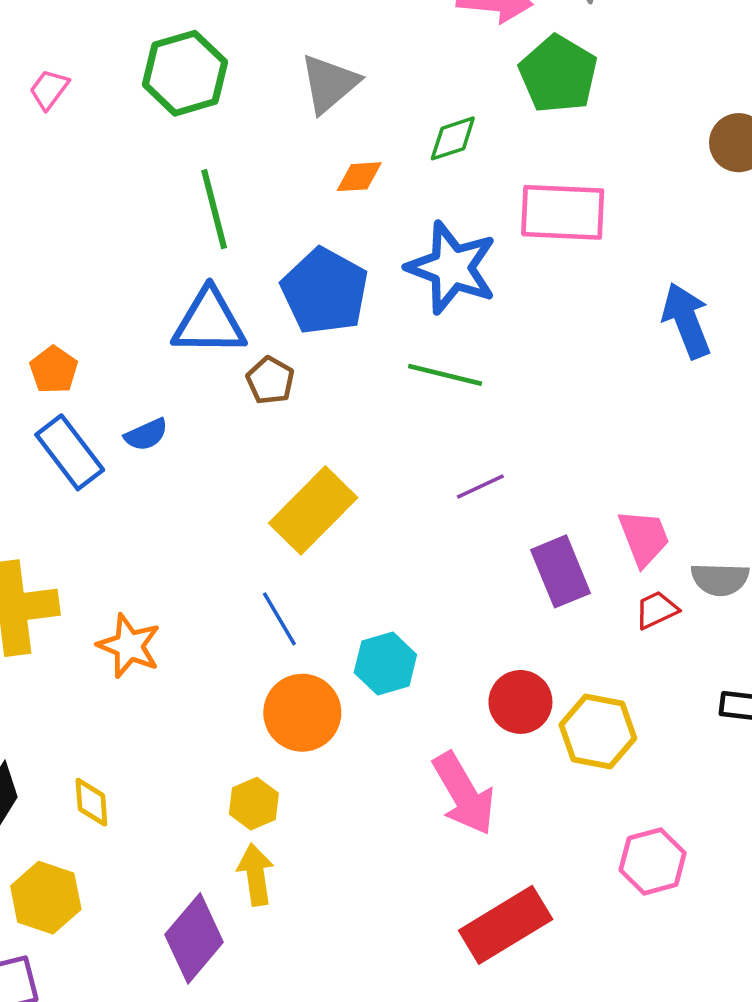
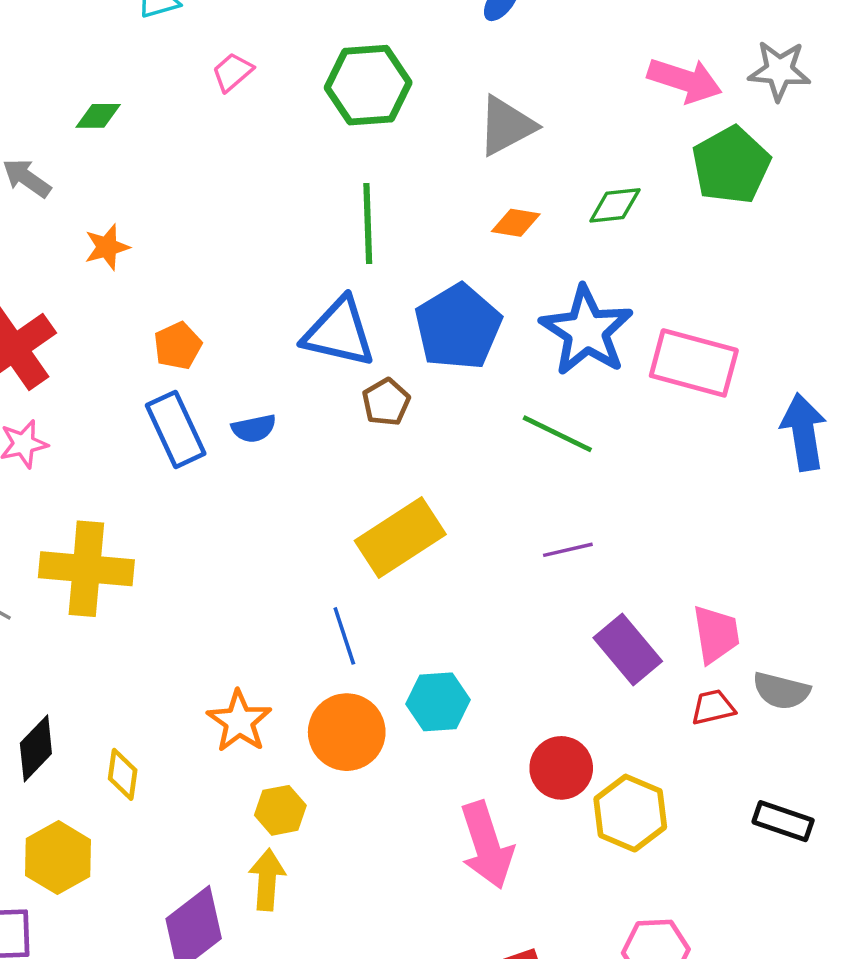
pink rectangle: (563, 212) -> (694, 363), moved
purple rectangle: (560, 571) -> (628, 649), turned -30
orange star: (129, 646) -> (239, 721), moved

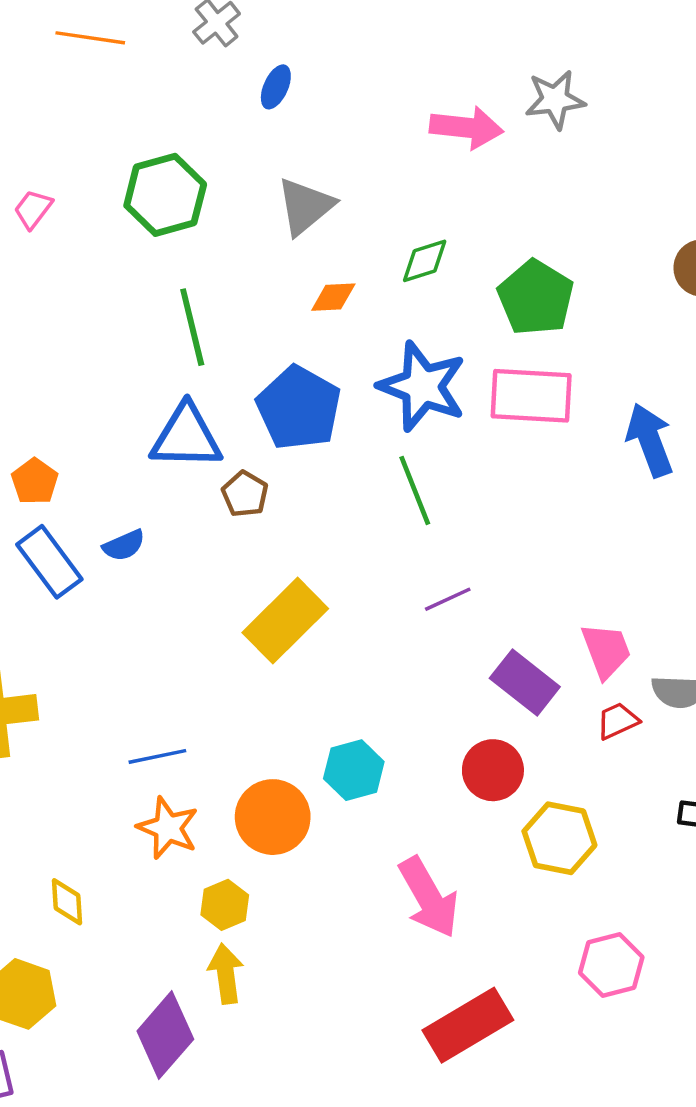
green pentagon: (731, 165) -> (536, 298), moved
green line: (557, 434) -> (415, 490), turned 54
blue line: (344, 636) -> (157, 756), moved, turned -72
red circle: (561, 768) -> (493, 770), moved

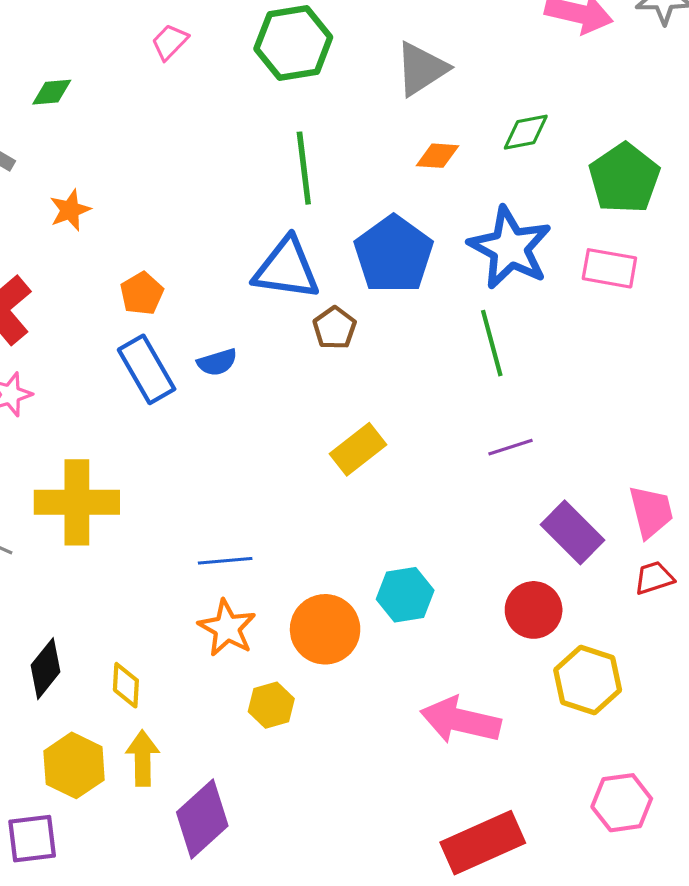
pink rectangle: (531, 396) -> (609, 268), size x0.7
yellow rectangle: (285, 621) -> (358, 449), size x0.7
pink arrow: (429, 897) -> (460, 720), turned 126
yellow arrow: (226, 974) -> (143, 758), moved

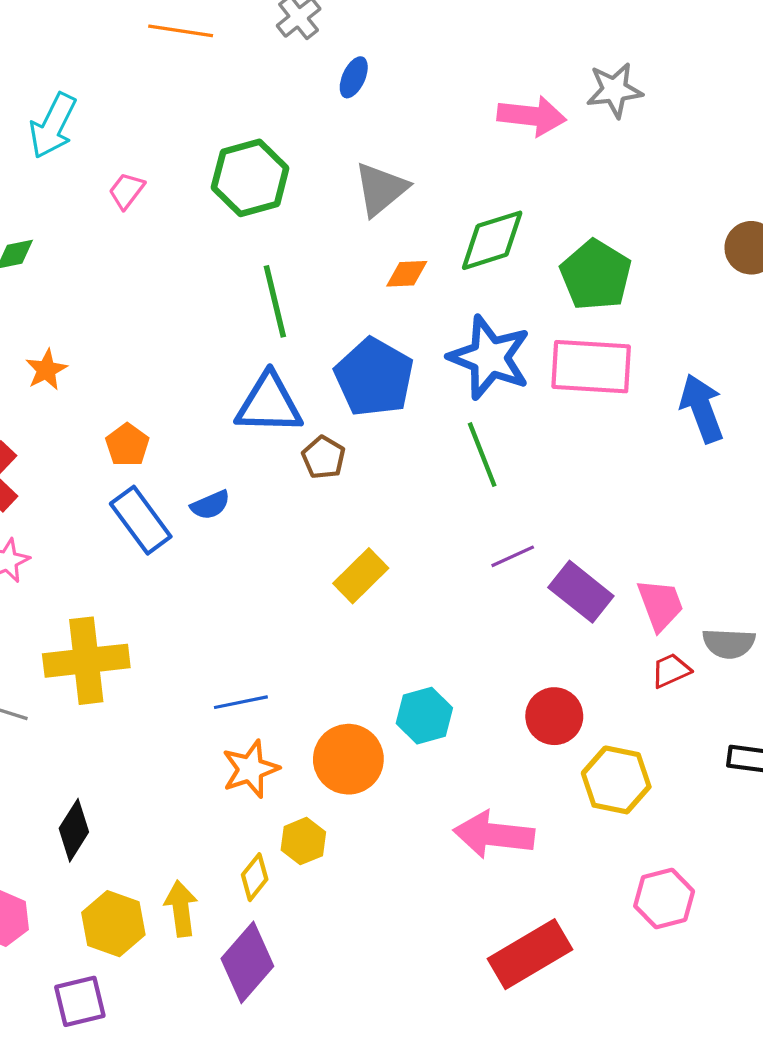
green diamond: (526, 132) -> (492, 240), size x1.5
pink rectangle: (609, 268) -> (591, 367), size x1.5
purple rectangle: (573, 532) -> (581, 592), moved
orange star: (227, 628) -> (250, 769), turned 30
yellow diamond: (126, 685) -> (255, 877), moved, turned 42

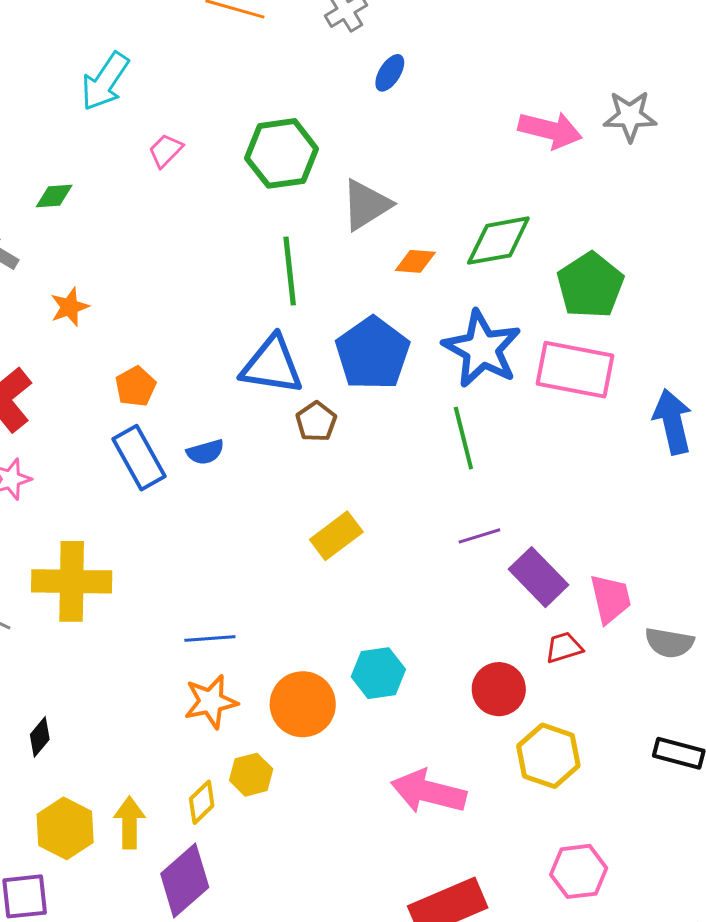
gray triangle: (381, 189) -> (366, 205), moved
red trapezoid: (671, 670) -> (564, 647), moved
black diamond: (74, 830) -> (40, 737), size x0.7

